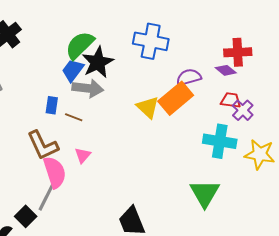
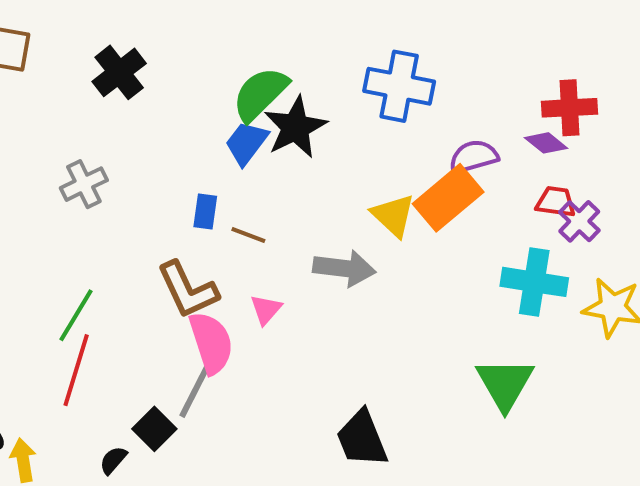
gray arrow: (88, 88) -> (344, 268), moved

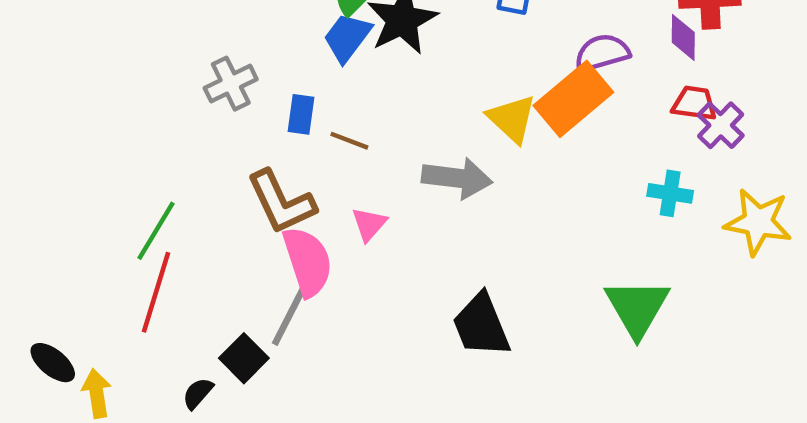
purple diamond: (546, 143) -> (683, 37), turned 51
gray cross: (84, 184) -> (231, 84), moved
cyan cross: (534, 282) -> (670, 193), size x0.6
black trapezoid: (362, 439) -> (481, 325), moved

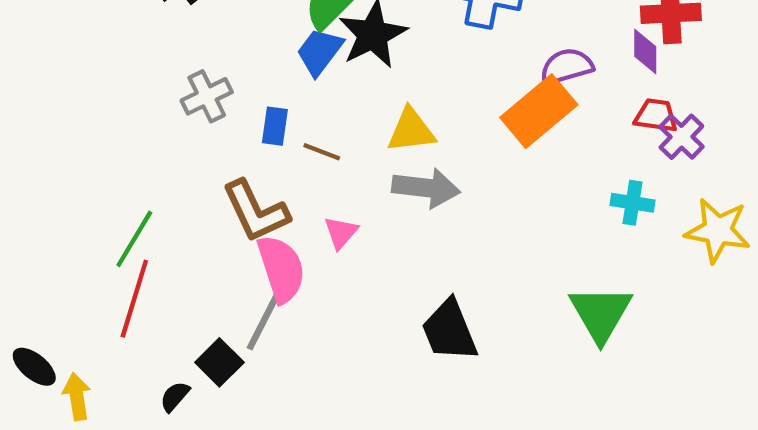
yellow triangle: (512, 119) -> (411, 130), moved, turned -50

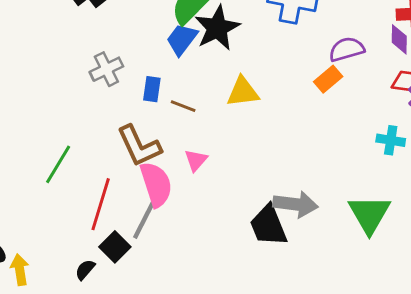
orange rectangle: (539, 111) -> (328, 79), size x0.6
gray arrow: (426, 188) -> (295, 204), moved
red line: (134, 299) -> (101, 204), moved

